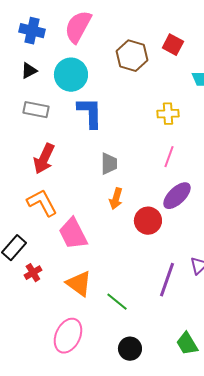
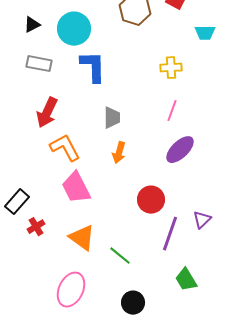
orange L-shape: (42, 203) -> (65, 148), moved
red circle: (148, 221) -> (151, 200), moved
green trapezoid: (187, 344) -> (186, 280), moved

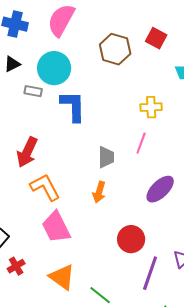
gray rectangle: (39, 64) -> (33, 91), moved, size x0.7
pink line: (172, 111) -> (141, 143), moved
gray trapezoid: (112, 118) -> (106, 157), moved

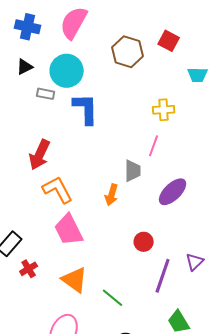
gray trapezoid: (106, 157) -> (133, 171), moved
red circle: (131, 239) -> (144, 242), size x0.7

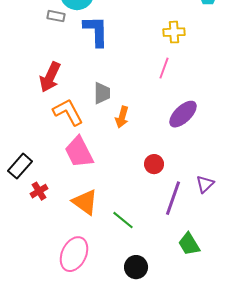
gray trapezoid: (133, 171) -> (102, 93), moved

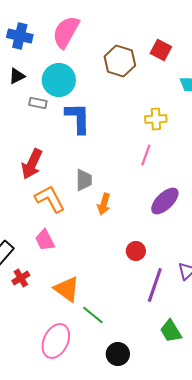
pink trapezoid: (79, 152) -> (45, 240), moved, size x0.7
green line: (123, 220) -> (93, 315), moved

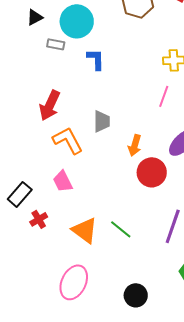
blue L-shape: (78, 118) -> (96, 59), size x0.7
orange arrow: (104, 204) -> (135, 145), moved
red circle: (136, 251) -> (152, 172), moved, size x1.5
green line: (93, 315) -> (121, 229), moved

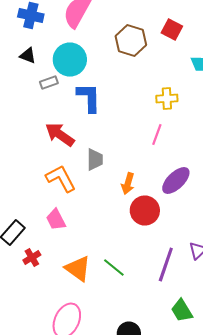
black triangle: (35, 17) -> (28, 56), turned 48
gray rectangle: (56, 44) -> (49, 82), turned -30
blue L-shape: (96, 59) -> (89, 98), size x1.4
red arrow: (50, 105) -> (60, 134), moved, turned 100

